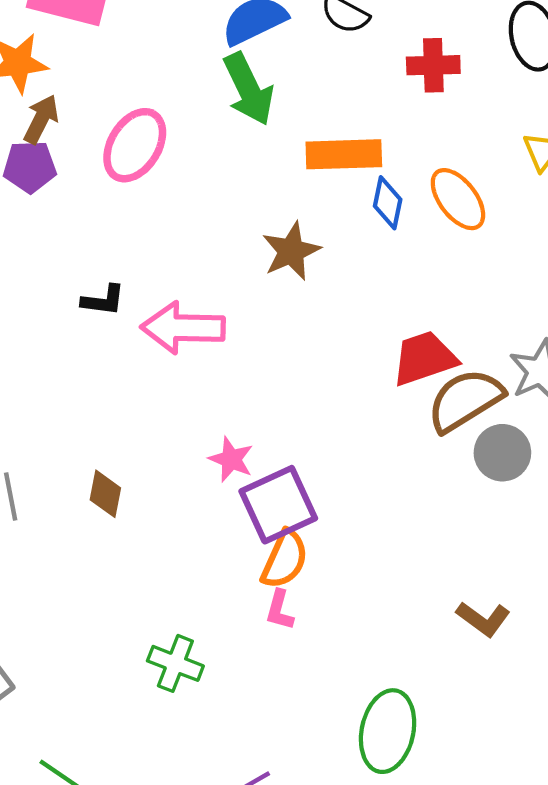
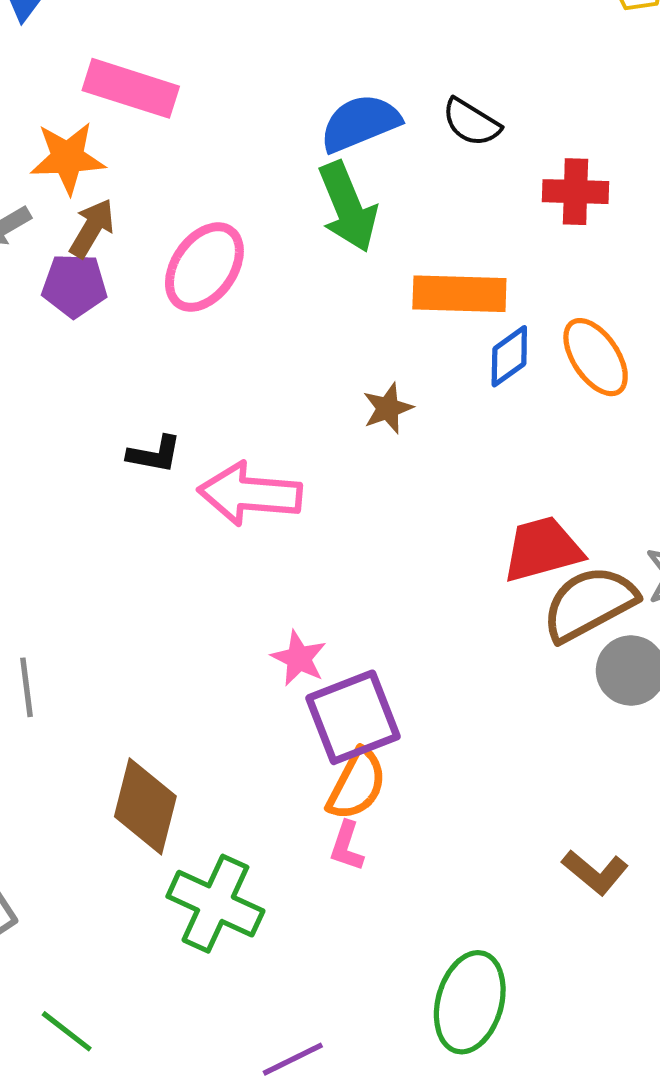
blue diamond: (388, 203) -> (509, 356), turned 39
brown star: (291, 251) -> (388, 408), size x0.7
brown diamond: (105, 494) -> (145, 806), moved, size x1.6
green cross: (175, 663) -> (215, 904), size x1.4

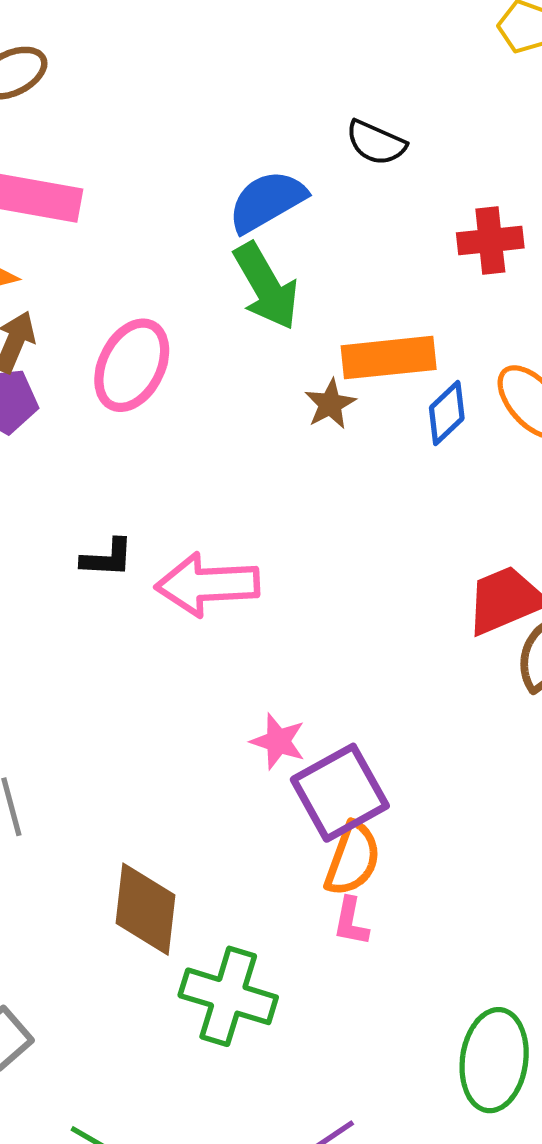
black semicircle: (471, 122) -> (376, 143), moved
brown star: (388, 408) -> (330, 404), moved

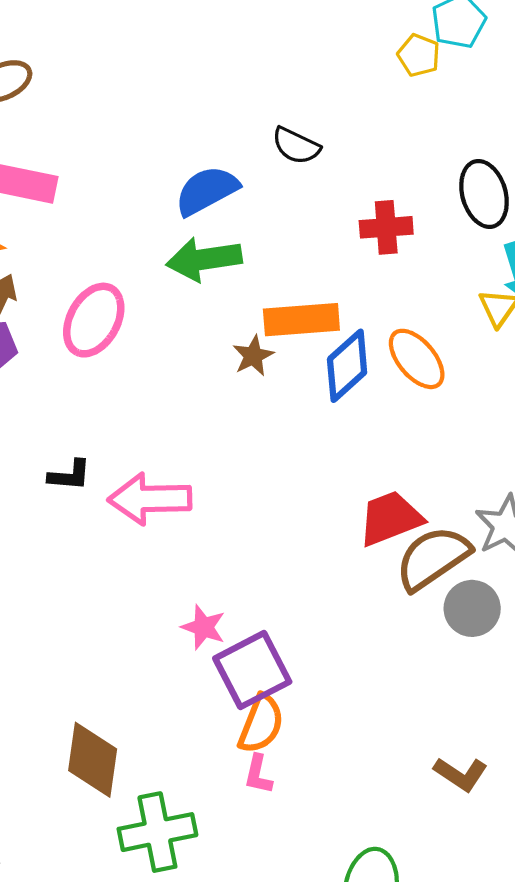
green arrow: (266, 286) -> (204, 259), turned 110
blue diamond: (447, 413) -> (347, 366), size x1.4
green cross: (228, 996) -> (157, 832), turned -30

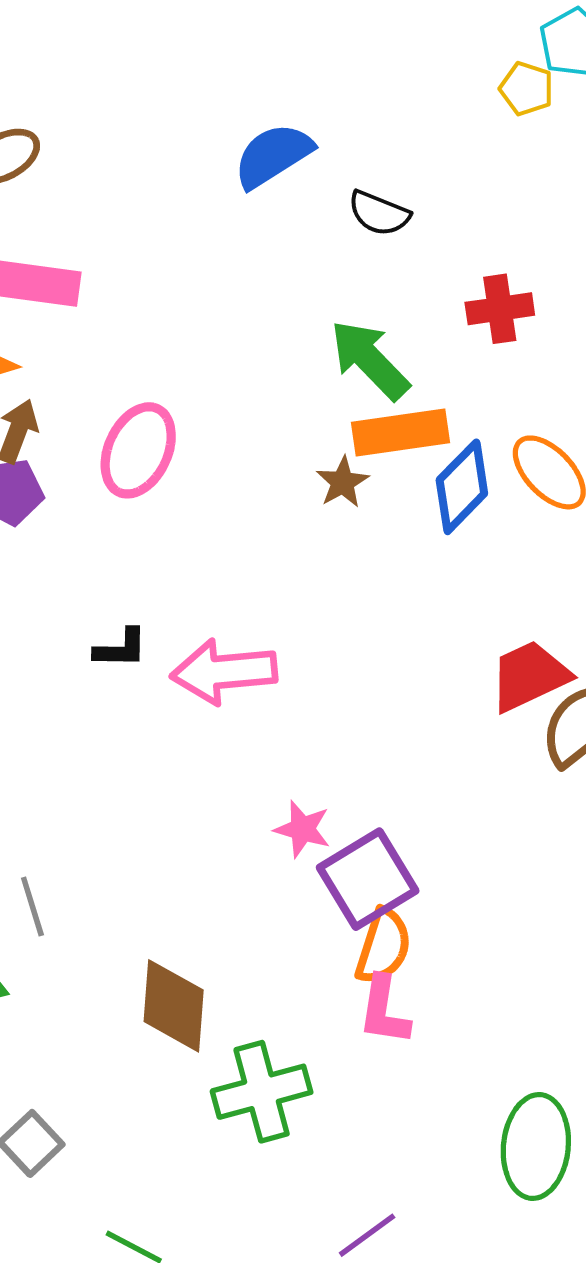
blue semicircle: (207, 191) -> (273, 155), moved
green arrow: (204, 259) -> (370, 360), moved, turned 58
pink L-shape: (258, 774) -> (384, 1010), size x1.4

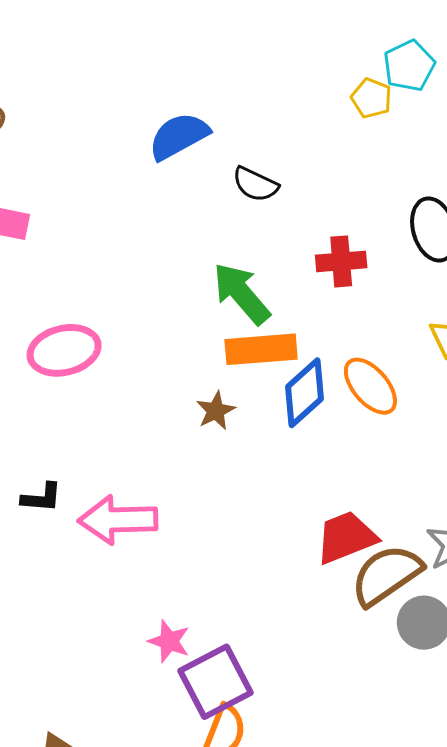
pink ellipse: (138, 450) -> (64, 350), turned 48
brown star: (343, 482) -> (216, 411), moved

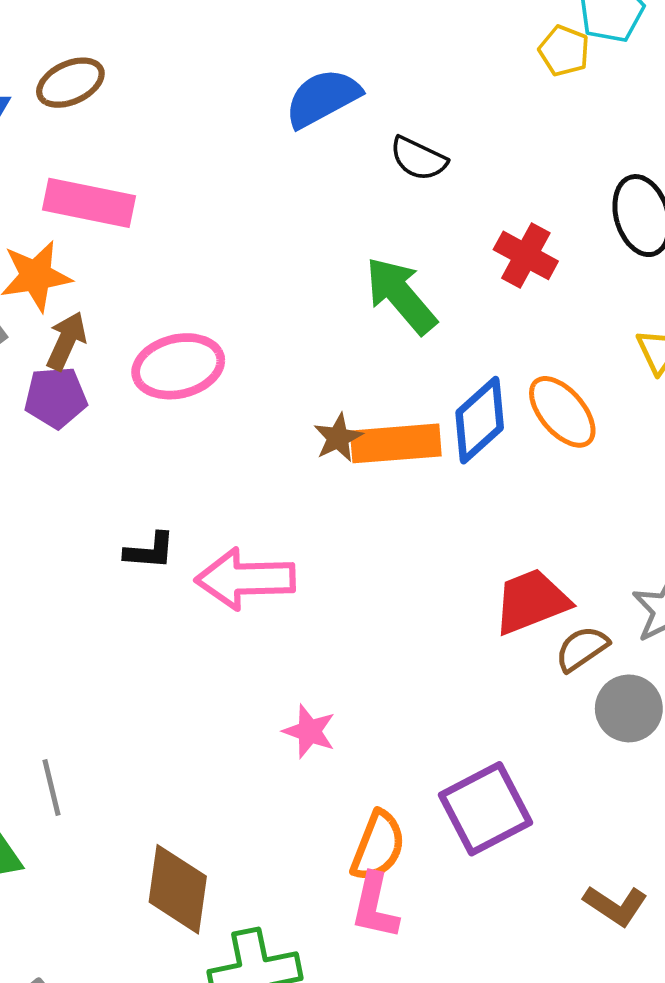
red cross: (341, 261) -> (526, 255), turned 33
orange rectangle: (261, 349) -> (396, 443), moved
brown star: (216, 411) -> (338, 438), moved
brown semicircle: (386, 575) -> (582, 649), size x0.6
purple square: (216, 682) -> (486, 809), moved

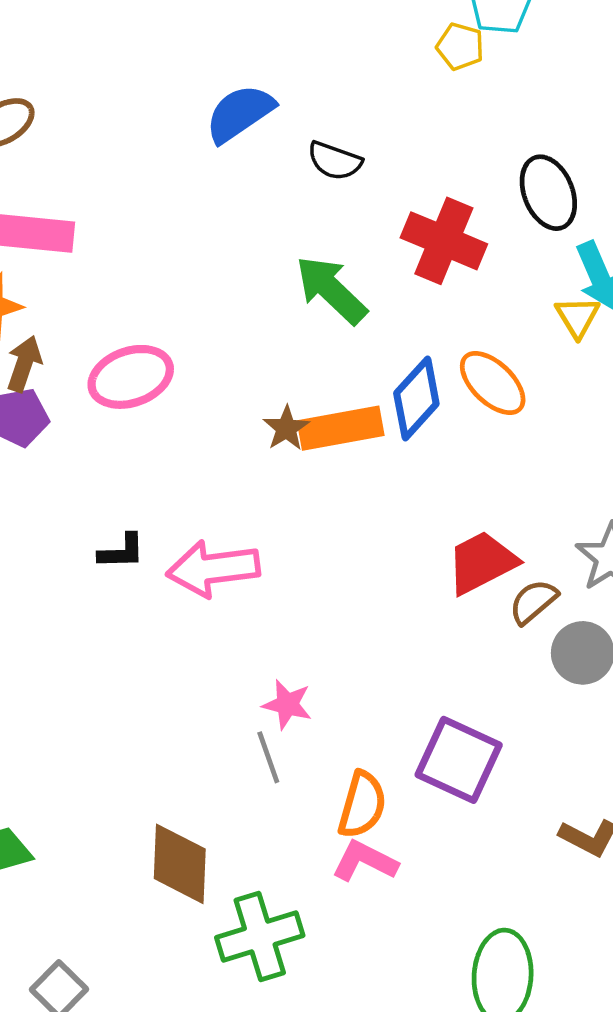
red cross: (526, 255) -> (444, 241), size x1.4
gray line: (51, 787) -> (268, 757), moved
purple square: (486, 809) -> (459, 760), turned -32
pink L-shape: (375, 906) -> (365, 861), turned 110

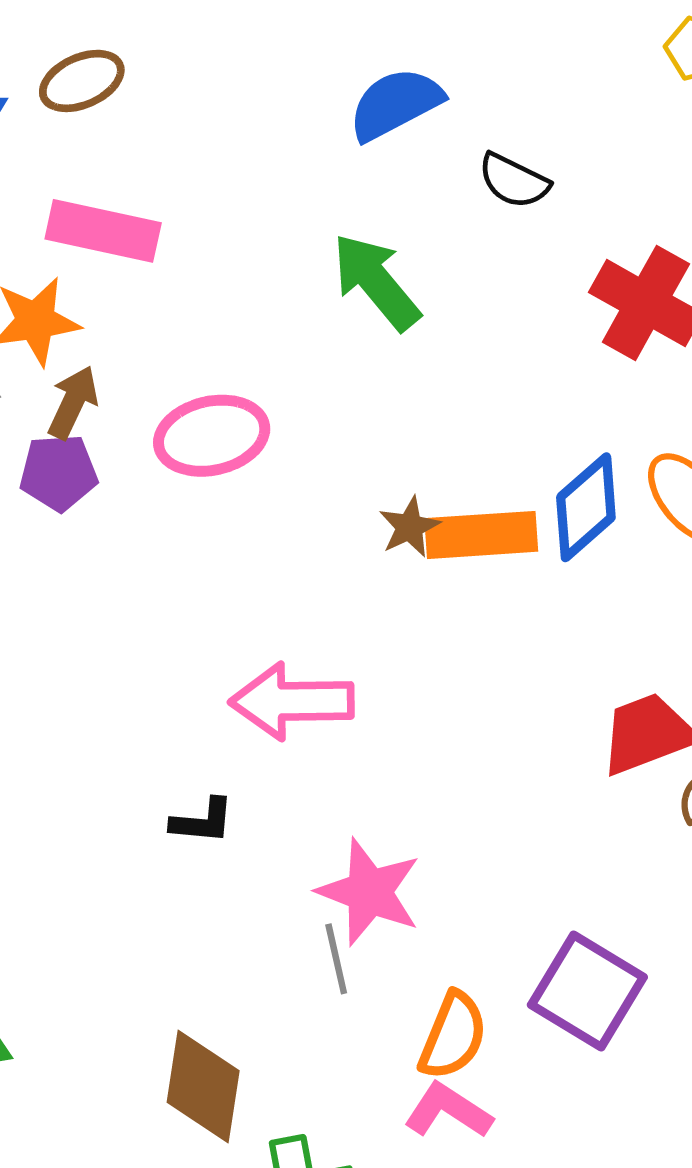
green arrow: (331, 290) -> (376, 282), moved
black L-shape: (122, 551) -> (202, 821), moved
pink star: (287, 704) -> (369, 892), size x1.6

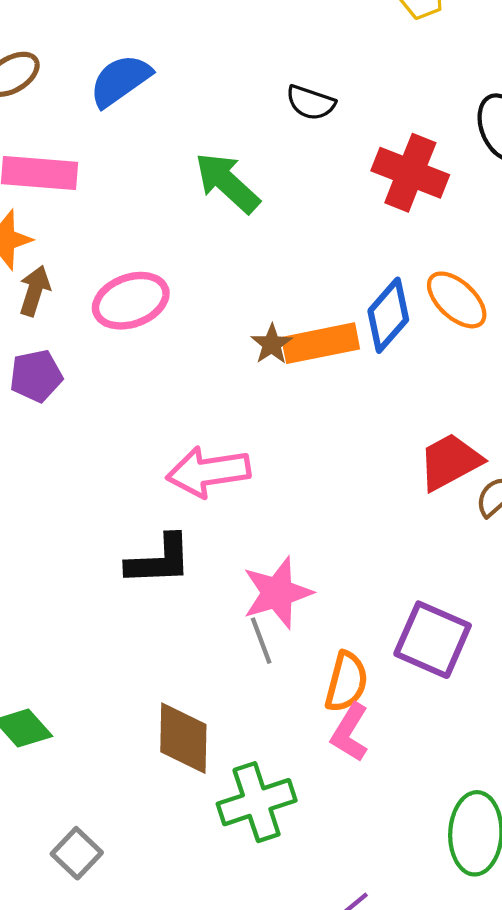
blue semicircle: (395, 104) -> (120, 80), moved
purple pentagon: (59, 473) -> (36, 376), moved
black L-shape: (202, 821) -> (159, 560), size x1.6
pink star: (369, 892) -> (277, 593), turned -30
pink L-shape: (448, 1111) -> (350, 732), turned -84

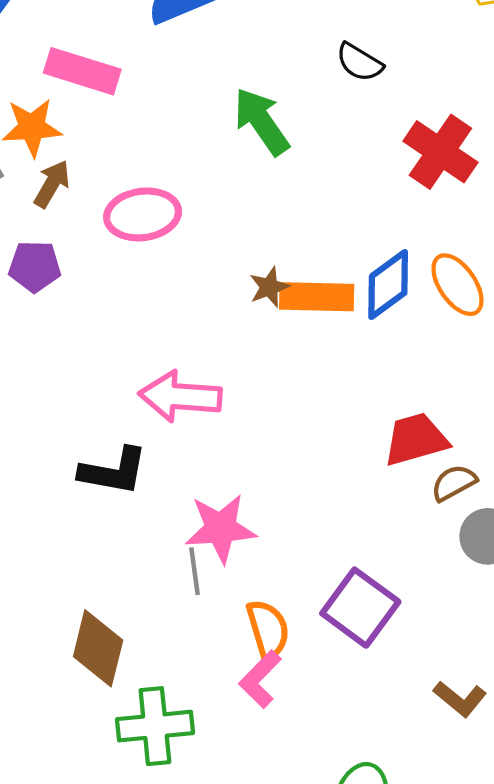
orange semicircle: (346, 682) -> (268, 629), turned -44

